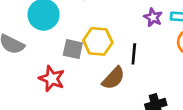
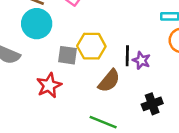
purple star: (153, 17) -> (141, 60), moved
red star: (52, 79) -> (49, 85), turned 30

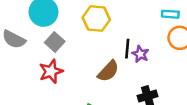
yellow hexagon: (91, 46) -> (96, 19), moved
gray square: (68, 55) -> (55, 42), moved, turned 30

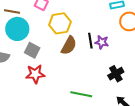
red star: (51, 71) -> (35, 74), turned 30
brown semicircle: (108, 71) -> (69, 45), moved

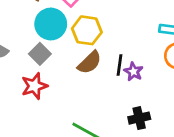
cyan circle: (17, 29) -> (51, 24), moved
red star: (35, 74) -> (34, 86), turned -30

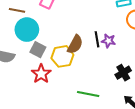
cyan circle: (51, 24) -> (27, 30), moved
yellow hexagon: (87, 30) -> (62, 56), moved

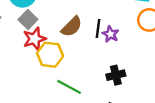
yellow hexagon: (62, 56) -> (50, 55), moved
red star: (41, 74) -> (34, 39), moved

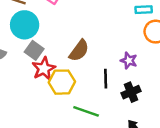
black line: (98, 29) -> (106, 79), moved
purple star: (110, 34) -> (129, 61), moved

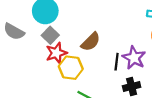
purple star: (129, 61) -> (134, 58), size x1.5
black line: (106, 79) -> (117, 62), moved

